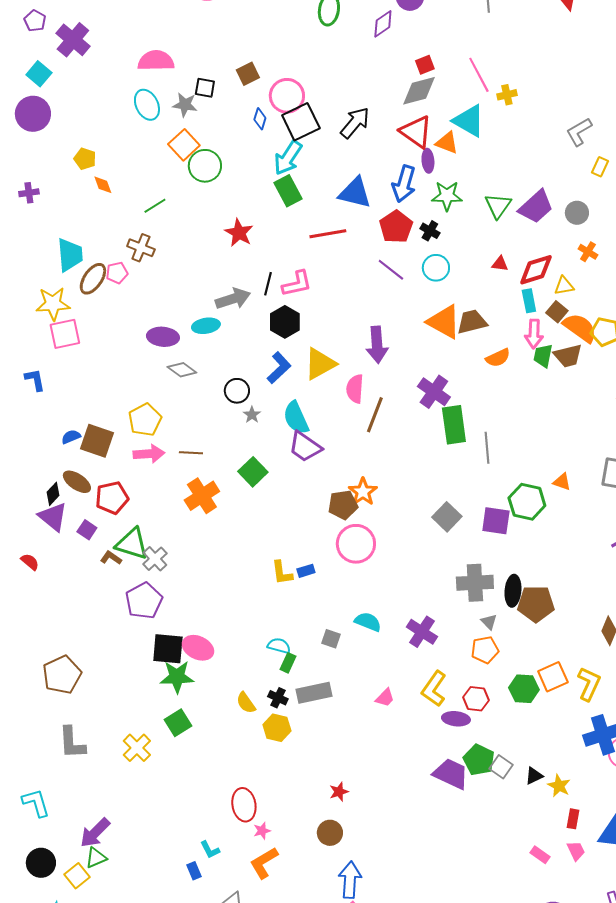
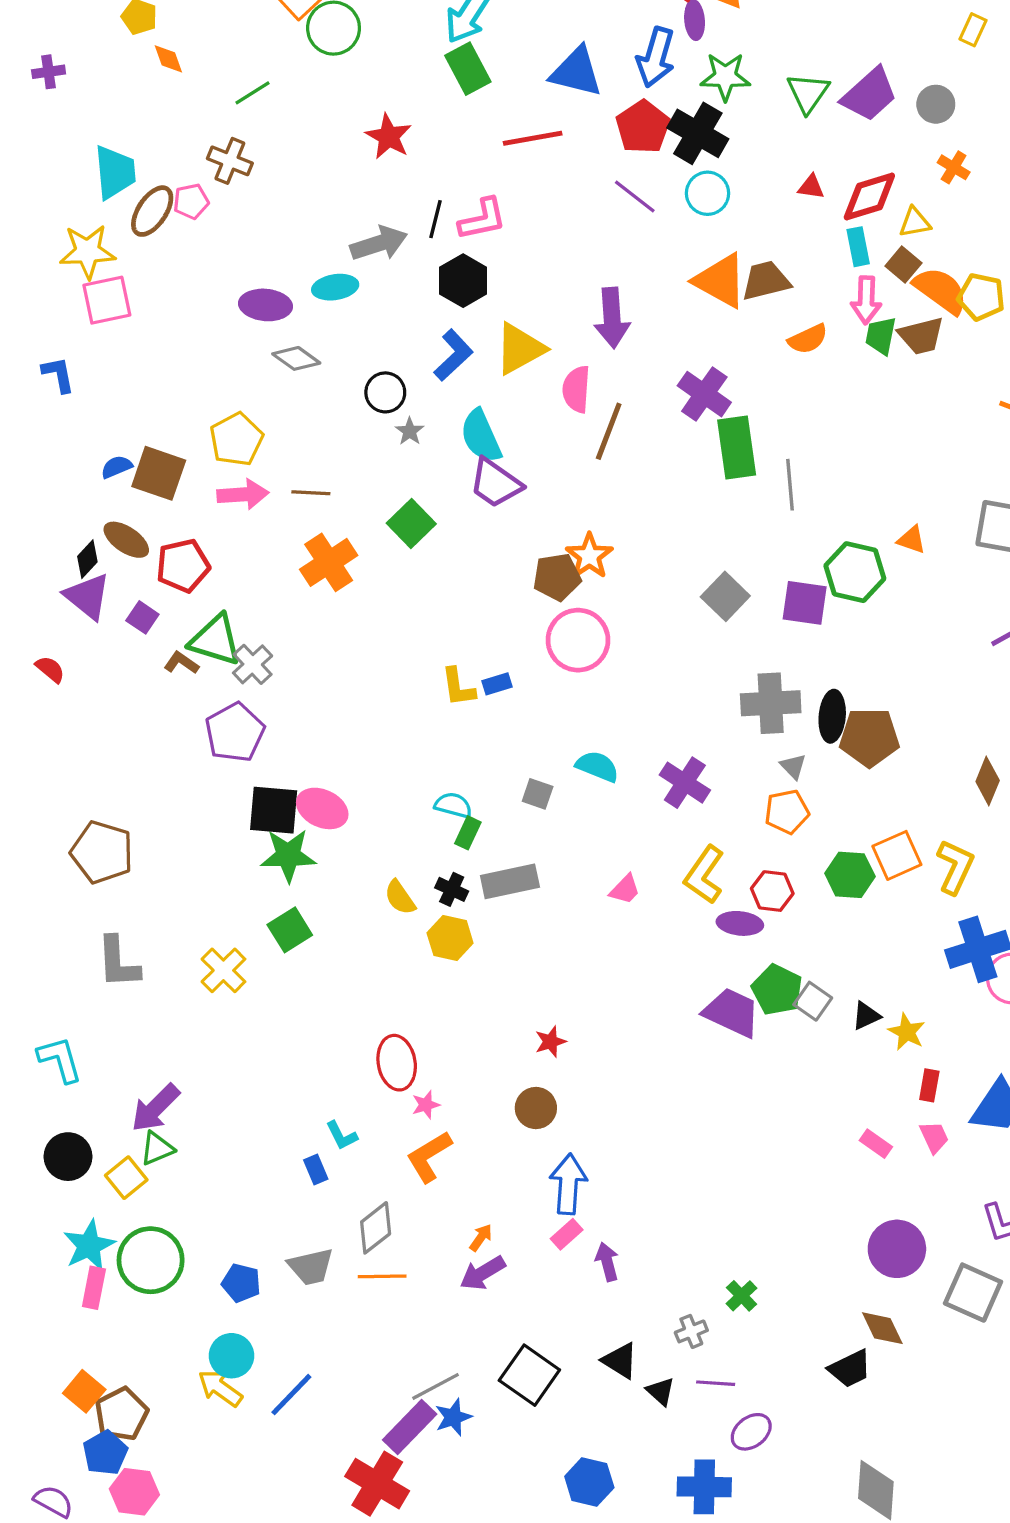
black cross: (430, 231) -> (698, 133), size x1.8
brown pentagon: (62, 675) -> (102, 852), turned -30

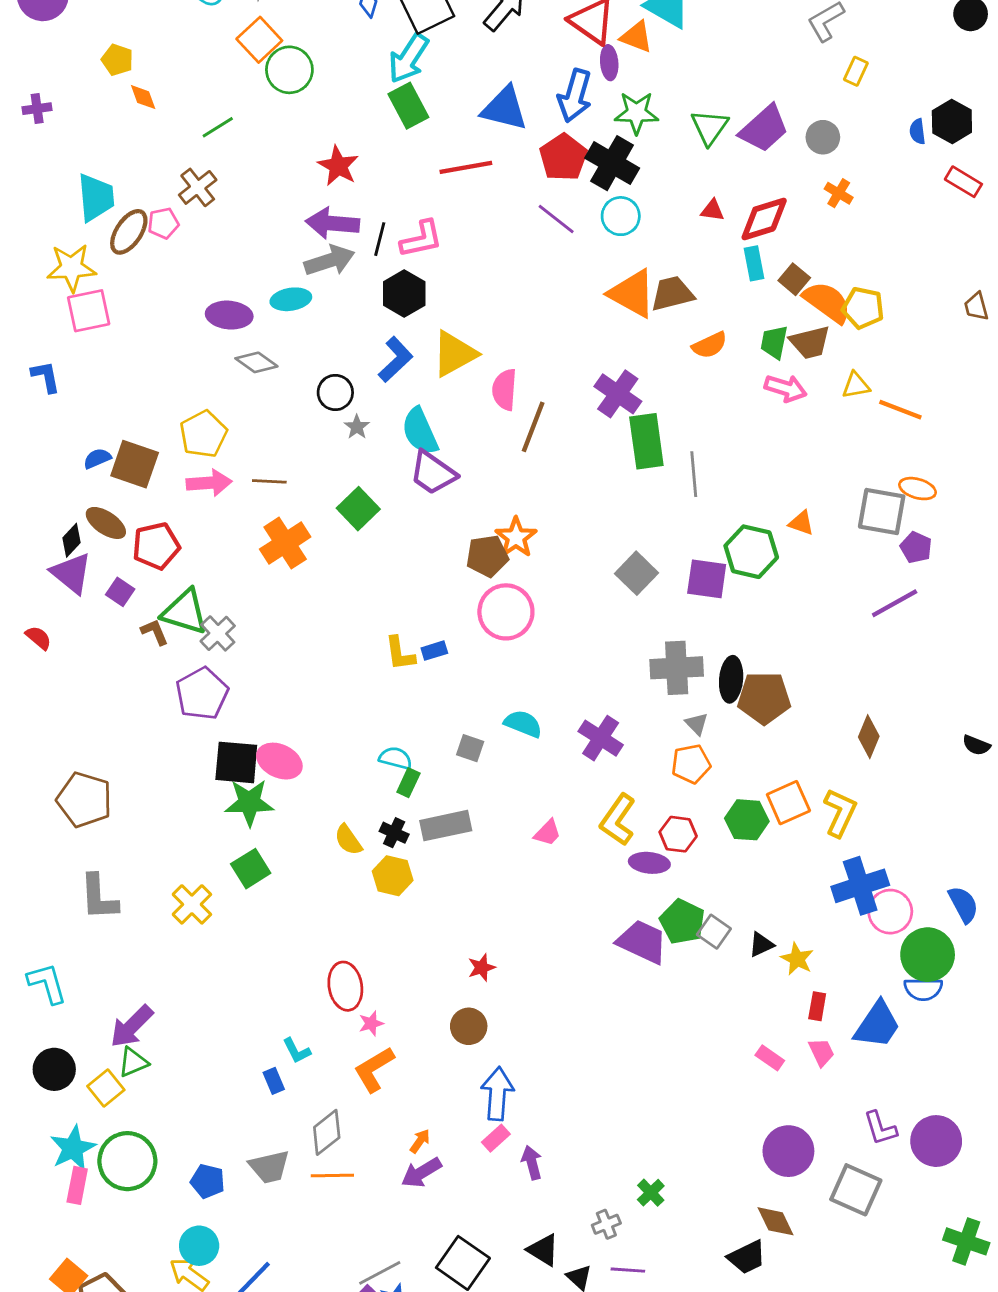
brown cross: (230, 161) -> (198, 187), turned 30
yellow triangle: (915, 222) -> (856, 385), moved
pink arrow: (866, 300) -> (786, 388), moved, turned -75
purple arrow: (612, 318) -> (332, 223), moved, turned 99
brown L-shape: (181, 663) -> (155, 632), turned 32

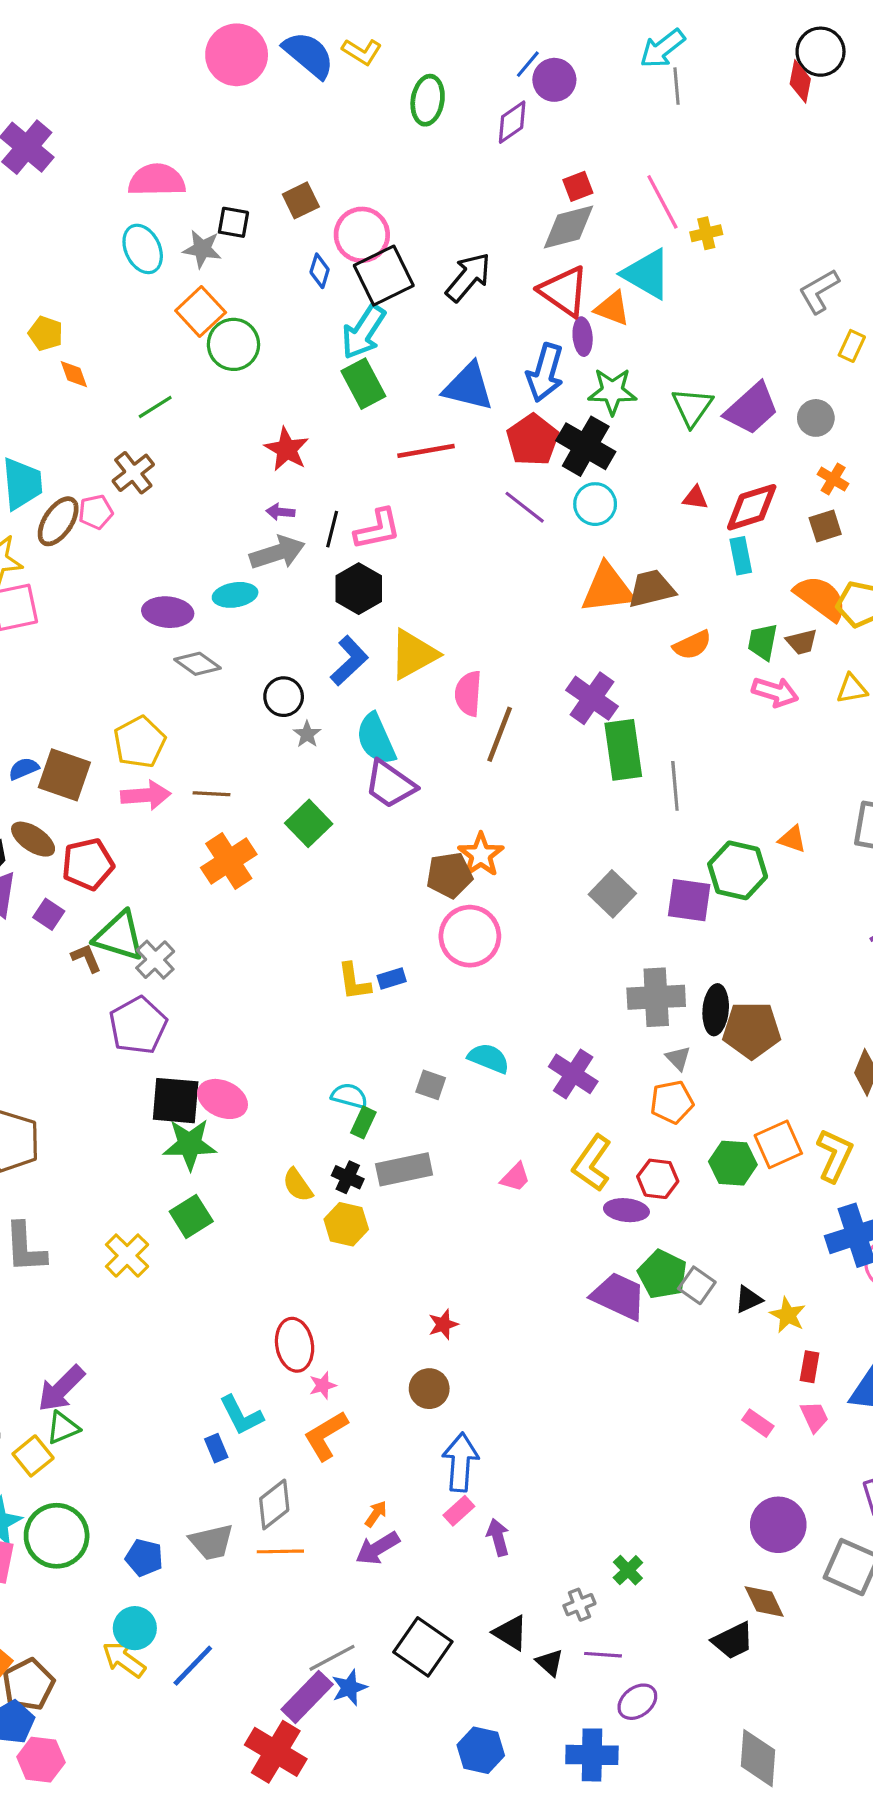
purple arrow: (332, 223) -> (280, 512), size x0.5
brown square: (794, 279) -> (825, 526), moved, turned 32
orange triangle: (632, 294) -> (608, 589), turned -36
brown trapezoid: (810, 342) -> (802, 642), size x0.7
cyan L-shape: (297, 1051) -> (241, 1415), size x1.4

